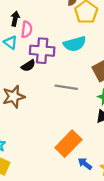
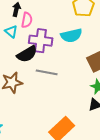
black semicircle: (28, 66) -> (27, 54), size x1.5
gray line: (66, 87) -> (47, 72), moved

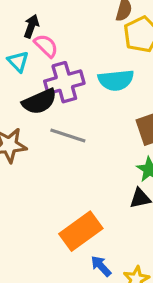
pink semicircle: (27, 20) -> (46, 46), turned -63
purple cross: (41, 41) -> (64, 82), turned -30

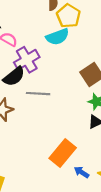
cyan semicircle: (116, 80) -> (57, 37), moved

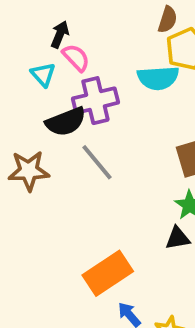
gray line: (38, 94) -> (97, 162), turned 30

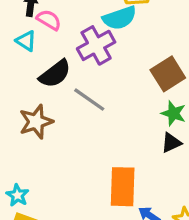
purple cross: (95, 101) -> (96, 45), moved
orange rectangle: (108, 273) -> (123, 187), turned -39

